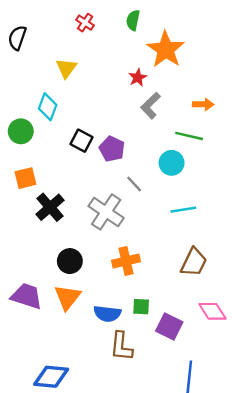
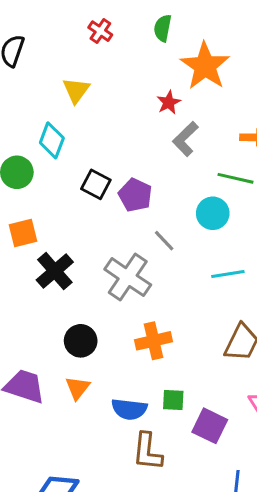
orange triangle: (68, 297) -> (78, 388), size x0.7

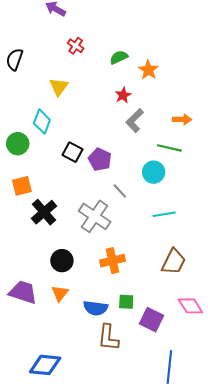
green semicircle: (163, 28) -> (119, 57), moved, turned 54
orange star: (205, 66) -> (148, 70), size x0.6

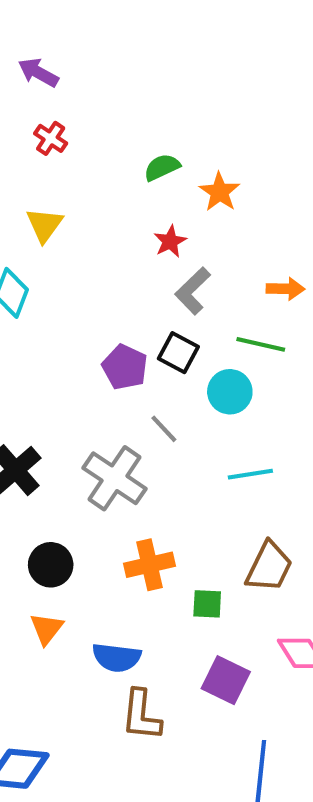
red cross: (76, 46) -> (51, 138), moved
black square: (72, 152) -> (178, 353), moved
green square: (126, 302) -> (207, 604), moved

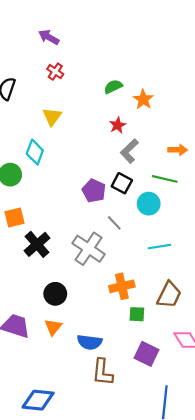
orange cross: (150, 565) -> (122, 286), moved

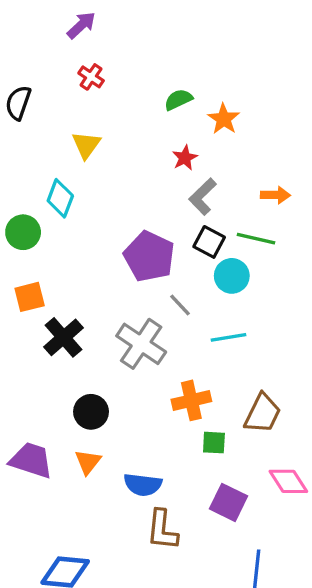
purple arrow: (49, 37) -> (81, 25), turned 108
black square: (122, 183) -> (209, 242), moved
purple pentagon: (94, 191) -> (149, 256), size x1.4
cyan line: (159, 247) -> (229, 337), moved

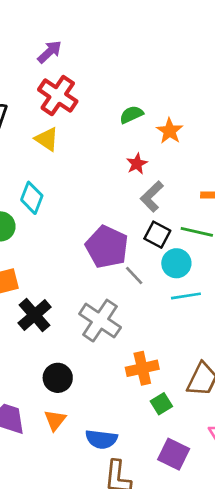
red cross: (91, 77) -> (58, 95), size x1.8
yellow triangle: (86, 145) -> (47, 139), moved, turned -32
gray line: (180, 305) -> (134, 276), moved
cyan line: (229, 337) -> (186, 296), moved
green square: (214, 443) -> (161, 404), turned -35

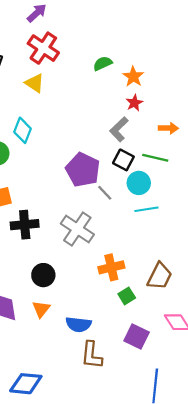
red star: (137, 164) -> (134, 103), moved
black cross: (35, 315) -> (25, 225), turned 36

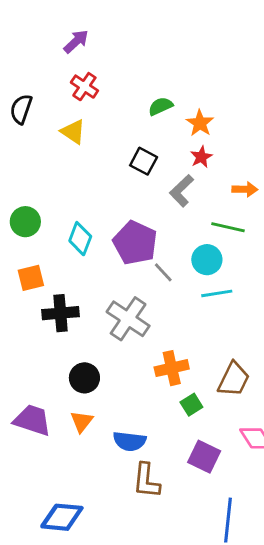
red cross: (43, 48) -> (84, 87), size x0.7
cyan diamond: (22, 130) -> (80, 239), moved
black square: (123, 160) -> (144, 161), moved

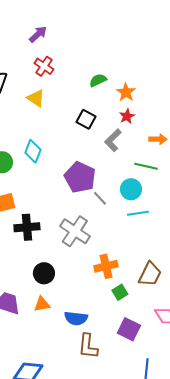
cyan diamond: (80, 239) -> (33, 151), moved
orange triangle: (82, 422) -> (42, 304), turned 42

